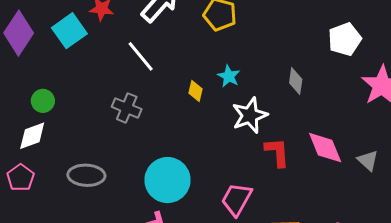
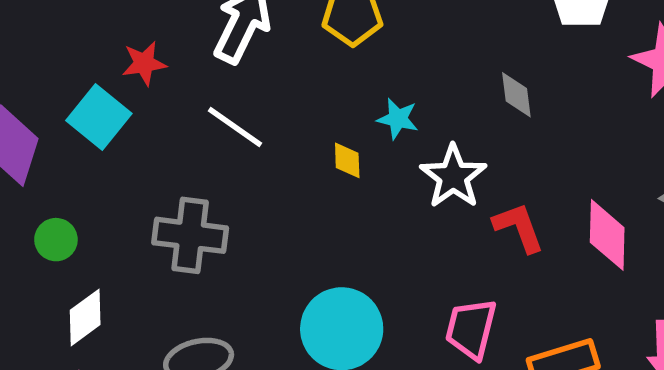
green circle: (43, 101) -> (56, 240), moved
gray cross: (127, 108) -> (190, 235), moved, size x1.4
pink diamond: (325, 148) -> (607, 235), moved, turned 39

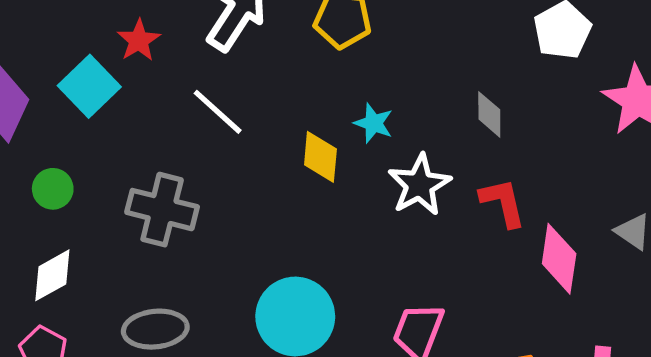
red star: (144, 63) -> (139, 40), turned -30
yellow diamond: (347, 160) -> (320, 157), size x1.4
red L-shape: (519, 227) -> (503, 202), moved
green circle: (56, 240) -> (53, 189), moved

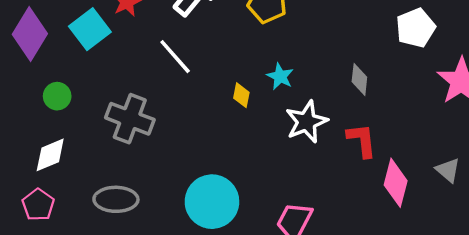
yellow diamond: (320, 157) -> (241, 95), size x0.7

